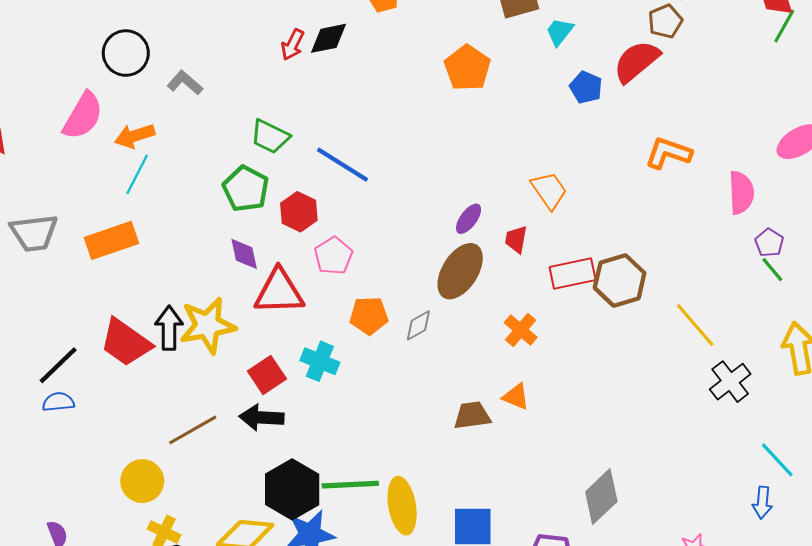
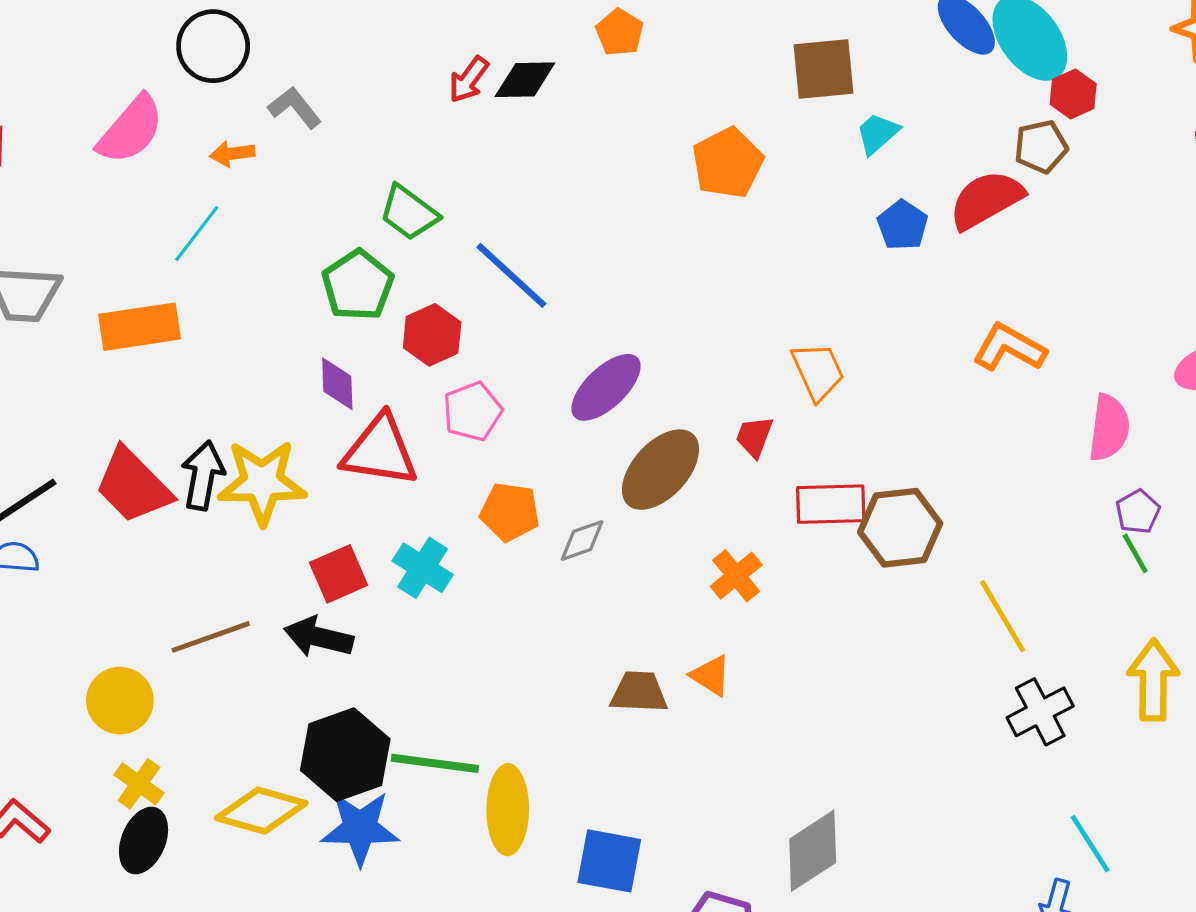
orange arrow: (135, 136) -> (232, 154), moved, size x0.7
purple ellipse: (469, 219) -> (606, 387), moved, size x1.6

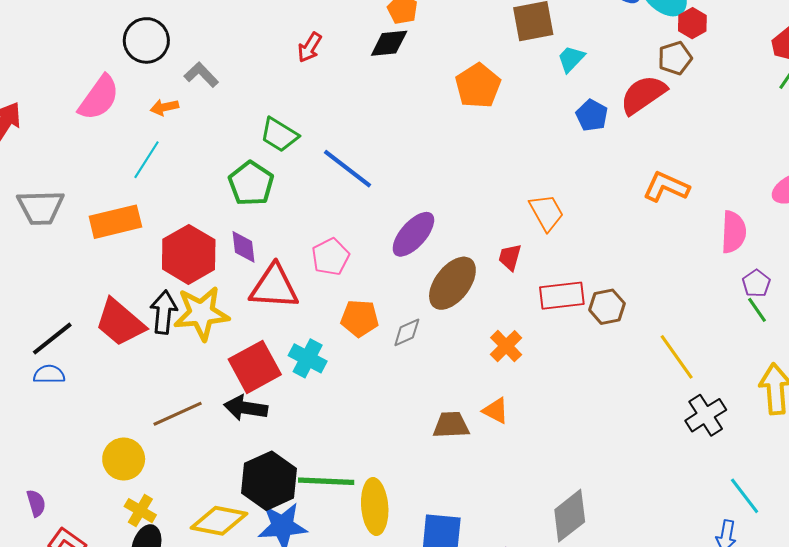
black diamond: (525, 80) -> (389, 43), moved
red hexagon: (432, 335) -> (189, 254), moved, size x1.5
brown hexagon: (900, 528) -> (607, 307), size x0.7
red square: (339, 574) -> (255, 367), size x1.4

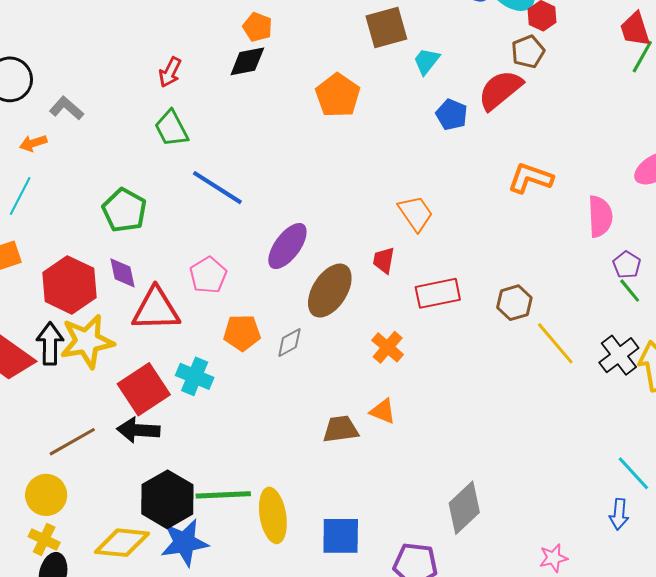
green trapezoid: (279, 135) -> (171, 128), moved, turned 36
brown hexagon: (607, 307) -> (514, 303), moved
black cross: (706, 415) -> (619, 355), moved
yellow circle: (124, 459) -> (46, 495), moved

